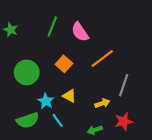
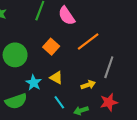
cyan line: (58, 120) -> (59, 102), moved

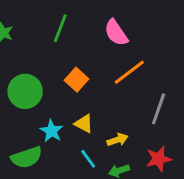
pink semicircle: (67, 16) -> (116, 33), moved
yellow arrow: (88, 85) -> (118, 140), moved

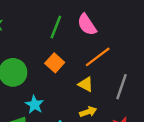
green line: (60, 28) -> (56, 27), moved
yellow triangle: (84, 124) -> (86, 84), moved

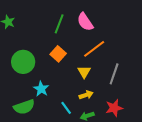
yellow triangle: (86, 84) -> (84, 72), turned 32

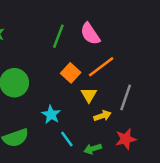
orange square: (58, 54) -> (71, 73), moved
cyan star: (41, 89) -> (51, 115), moved
yellow arrow: (86, 95) -> (102, 116), moved

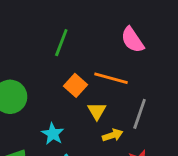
pink semicircle: (90, 34) -> (132, 40), moved
orange line: (101, 67) -> (111, 78), turned 52

